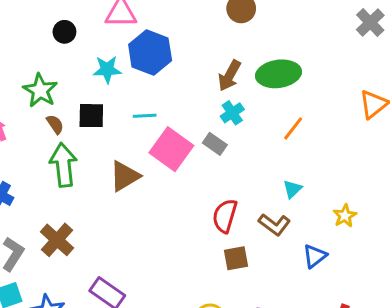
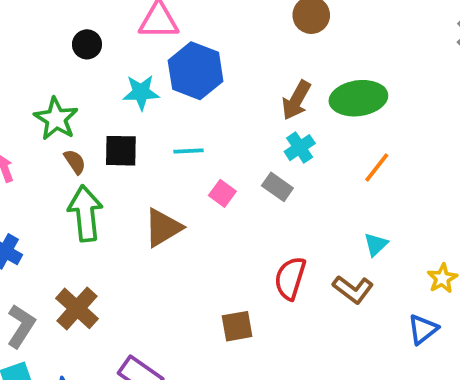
pink square: (171, 149) -> (222, 193), size x0.5
blue triangle: (315, 256) -> (423, 329), moved
brown square: (236, 258) -> (237, 326), moved

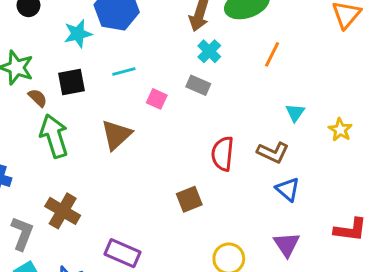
cyan triangle: (376, 244) -> (295, 113), moved
blue triangle: (423, 329) -> (288, 189), moved, turned -30

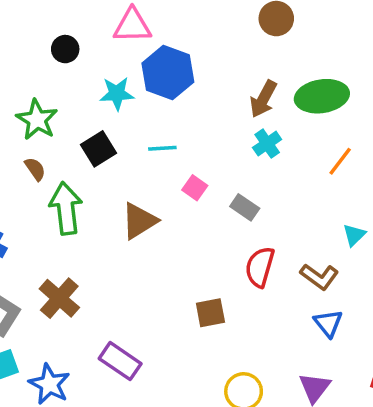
black square: (72, 82) -> (99, 149), turned -32
gray rectangle: (198, 85) -> (245, 207), moved
brown semicircle: (38, 98) -> (35, 169), moved

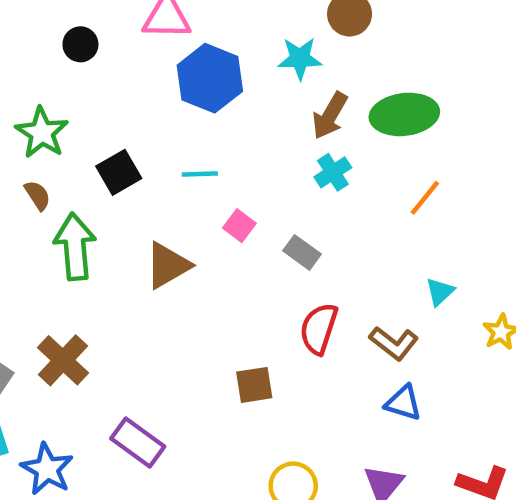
cyan star: (117, 94) -> (300, 58), moved
blue triangle: (328, 323) -> (403, 403), turned -36

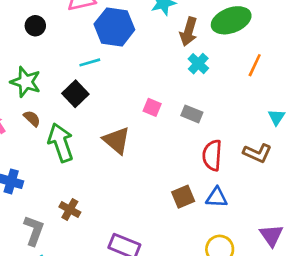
cyan line: (200, 174) -> (90, 62), moved
brown triangle: (168, 265) -> (117, 140), turned -36
brown cross: (63, 360) -> (70, 210), size x0.7
blue triangle: (403, 403) -> (217, 197), moved

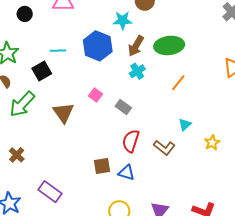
blue hexagon: (114, 27) -> (98, 46), moved
green arrow: (61, 143) -> (22, 104), turned -132

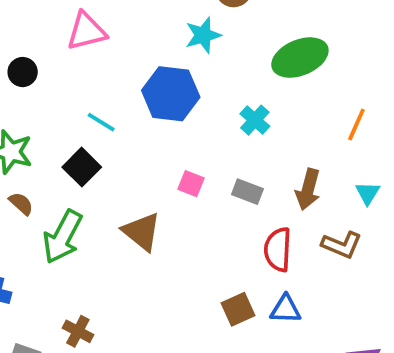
brown arrow: (136, 46) -> (308, 189), moved
cyan line: (58, 51) -> (101, 122), turned 49
orange line: (178, 83) -> (356, 124), moved

